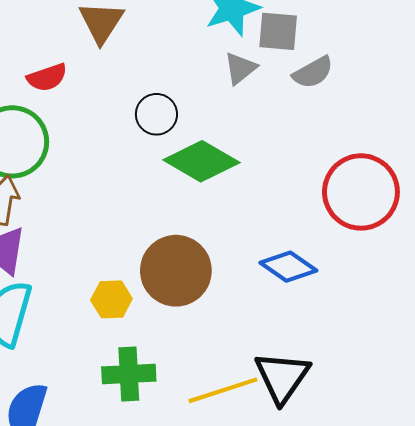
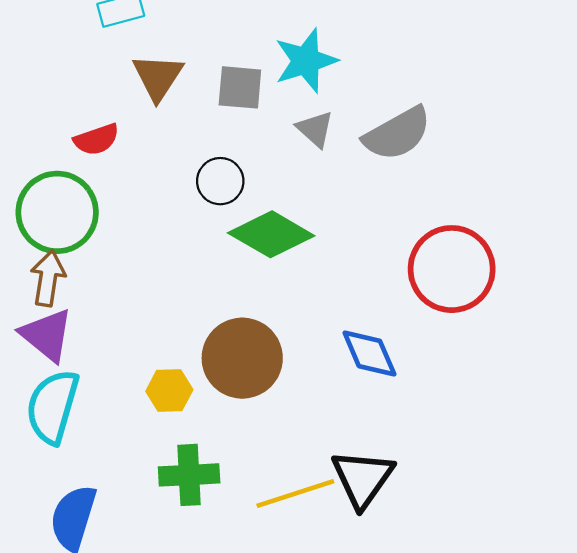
gray square: (278, 31) -> (240, 87), moved
gray triangle: (240, 68) -> (315, 129), turned -39
gray semicircle: (313, 72) -> (397, 134), size x1.5
blue diamond: (288, 267) -> (369, 353), turned 32

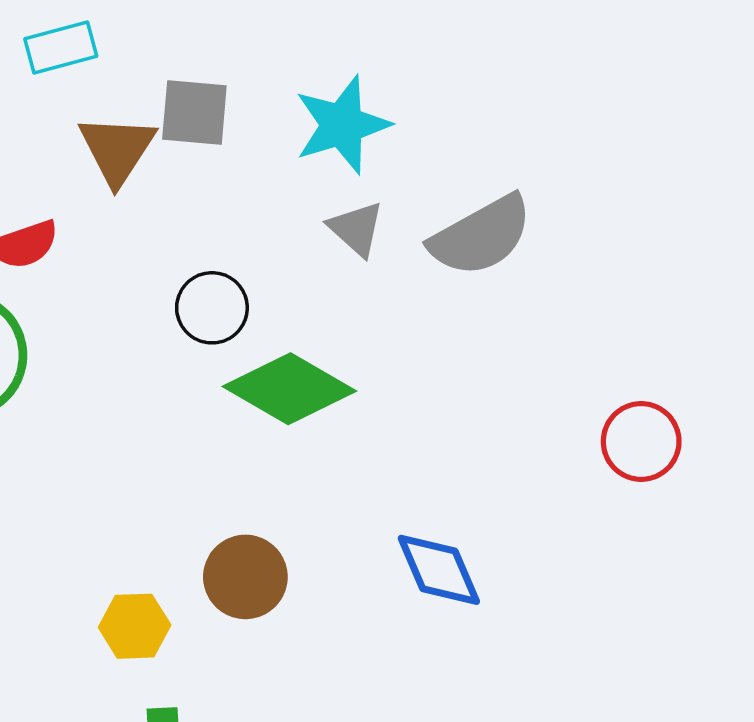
gray square: (240, 87) -> (194, 113), moved
red circle: (452, 269) -> (641, 441), moved, size x0.6
brown circle: (242, 358) -> (245, 577), size x0.7

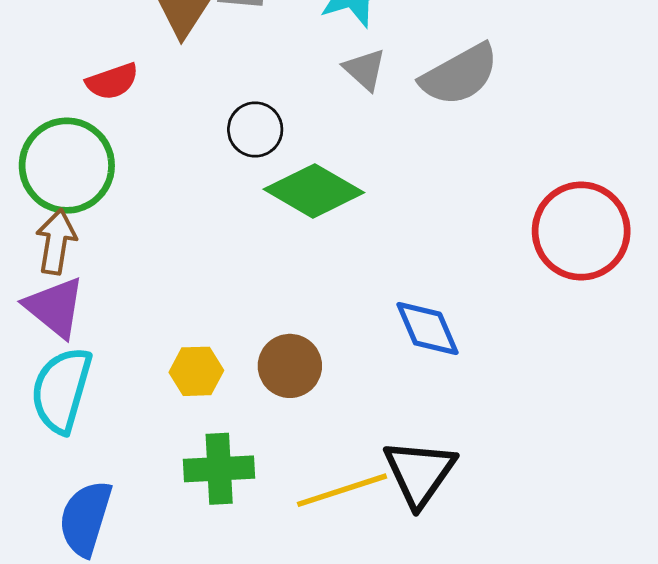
red circle: (641, 441) -> (581, 231), size x1.6
brown circle: (245, 577) -> (290, 366), moved

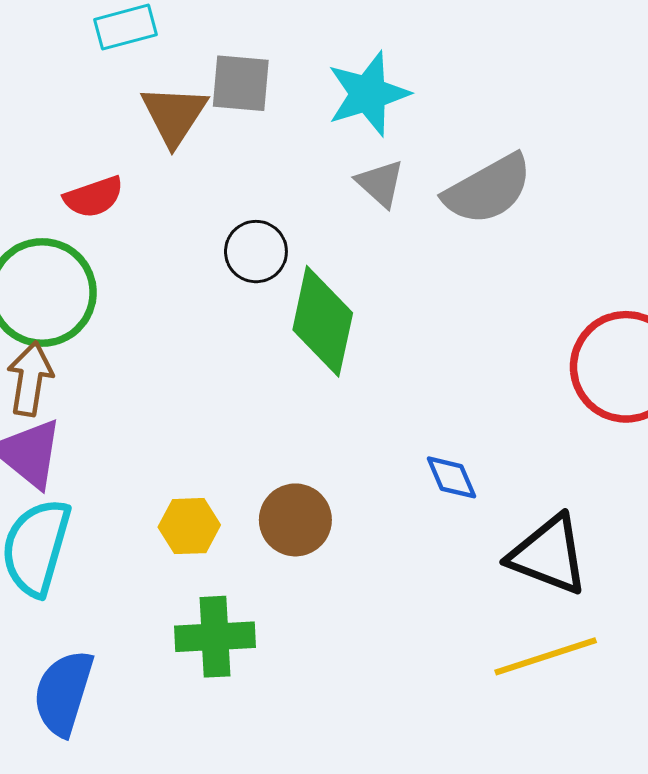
green diamond: (314, 191) -> (323, 321), turned 72
blue diamond: (427, 329) -> (452, 477), size x0.7
black triangle: (419, 473) -> (549, 555), moved, turned -44
yellow line: (342, 490) -> (546, 656), moved

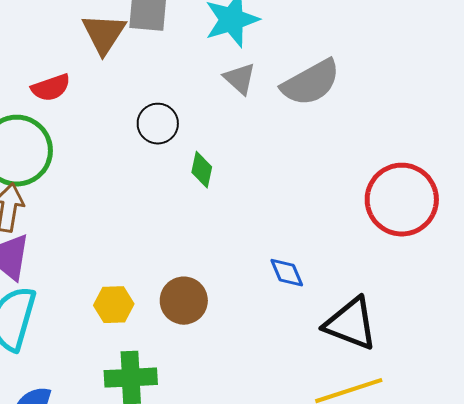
green diamond: (323, 321) -> (202, 170), size x0.5

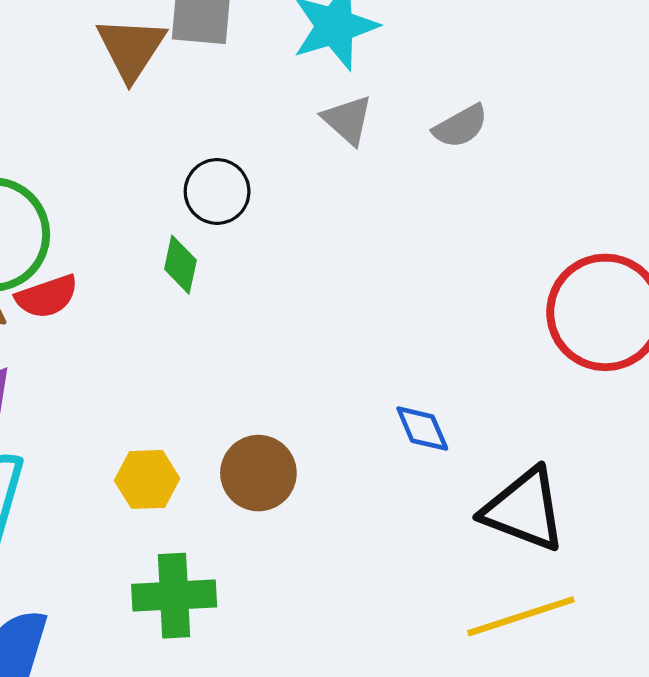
gray semicircle: (311, 83) -> (460, 126), size x0.6
red semicircle: (51, 88) -> (47, 296), moved
green diamond: (202, 170) -> (180, 265), moved

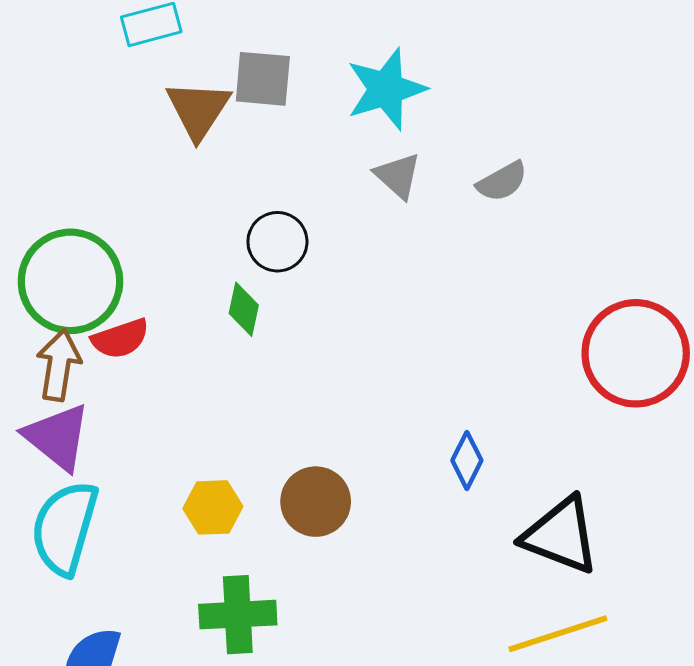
blue diamond: (422, 429) -> (467, 460), turned 50

